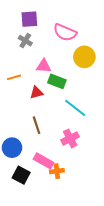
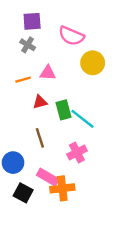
orange line: (14, 77) -> (23, 80), moved
green rectangle: (57, 81) -> (63, 110), moved, turned 54
orange cross: (57, 171) -> (62, 188), size x1.5

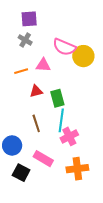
pink semicircle: (71, 36) -> (64, 47), moved
cyan line: (83, 119) -> (61, 120), moved, turned 60
orange cross: (62, 188) -> (77, 169), moved

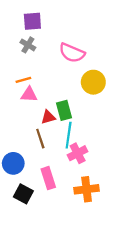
yellow circle: (83, 56) -> (93, 82), moved
pink triangle: (43, 65) -> (29, 95), moved
red triangle: (36, 91) -> (48, 117), moved
pink rectangle: (43, 159) -> (48, 178), turned 42

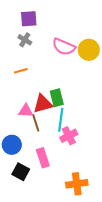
yellow circle: (93, 82) -> (89, 50), moved
pink triangle: (29, 95) -> (26, 111), moved
red triangle: (48, 117) -> (43, 104), size x1.5
orange cross: (87, 189) -> (77, 184), moved

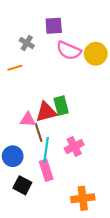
purple square: (29, 19) -> (54, 26), moved
orange line: (21, 71) -> (15, 68), moved
cyan line: (61, 120) -> (46, 150), moved

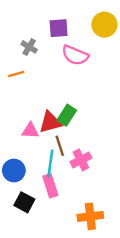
yellow circle: (96, 54) -> (104, 25), moved
green rectangle: (61, 106) -> (67, 115), turned 48
brown line: (39, 132) -> (60, 146), moved

